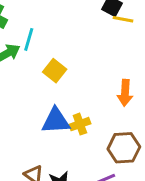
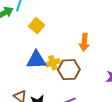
brown hexagon: (124, 148) -> (69, 70), moved

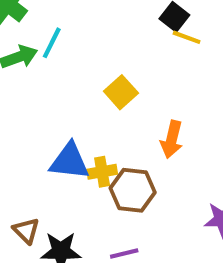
yellow square: (37, 26) -> (121, 92), moved

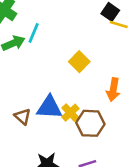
yellow cross: (102, 172) -> (70, 113), turned -30
brown triangle: (26, 231) -> (23, 117), moved

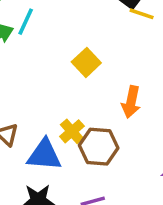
blue triangle: (49, 107) -> (44, 155), moved

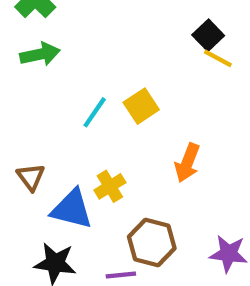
cyan line: (26, 22) -> (95, 112), moved
brown hexagon: (99, 147) -> (152, 242), moved

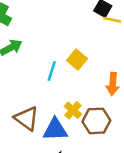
brown triangle: (31, 177) -> (27, 118), size x1.5
brown hexagon: (152, 242) -> (96, 121), moved

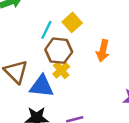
brown hexagon: (96, 121) -> (59, 51), moved

